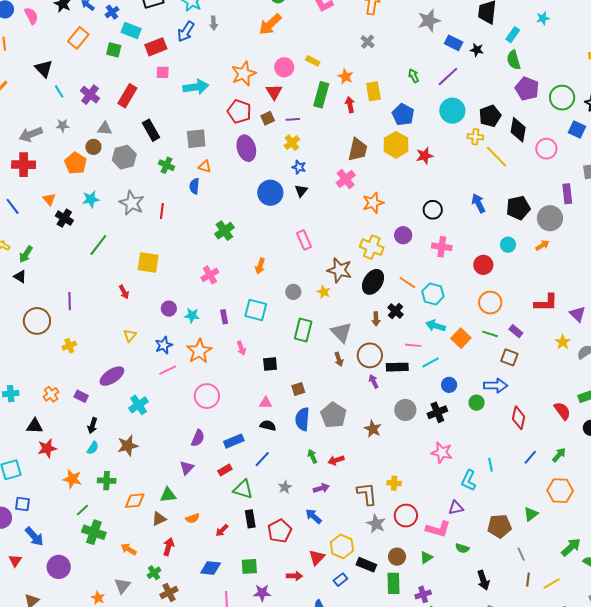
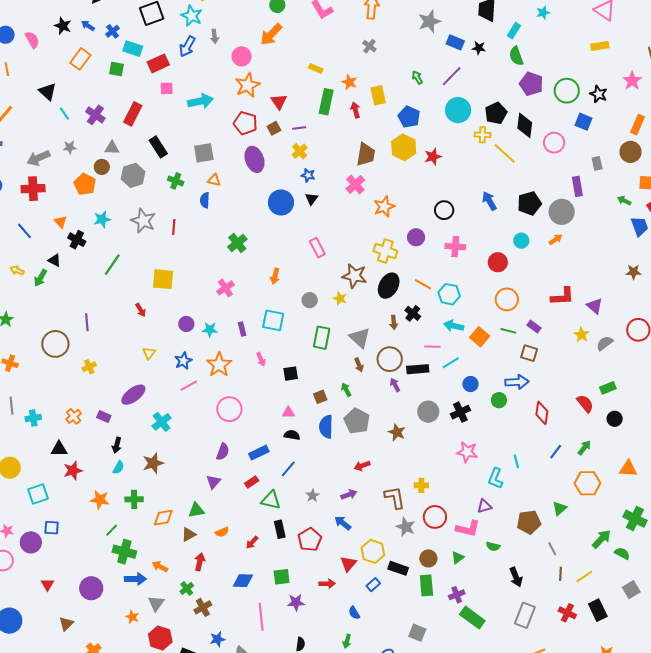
pink circle: (284, 67) -> (242, 56), moved
black triangle: (20, 277) -> (54, 260), moved
green arrow: (312, 456) -> (346, 390), moved
blue arrow: (34, 536) -> (135, 579), moved, turned -45

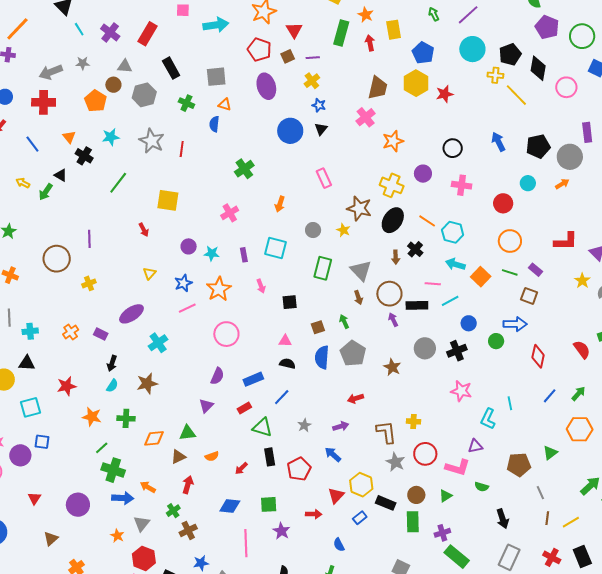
black triangle: (59, 449) -> (27, 363), moved
purple star: (296, 602) -> (281, 531), turned 30

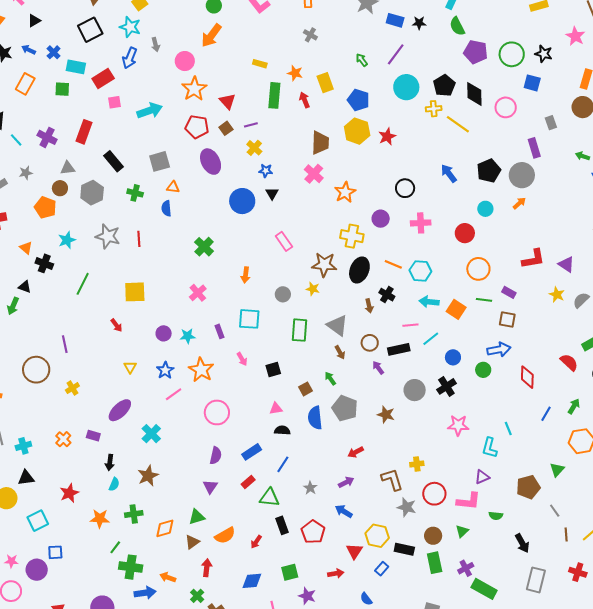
brown circle: (389, 294) -> (370, 343), size x0.7
orange semicircle: (212, 456) -> (225, 535), size x1.5

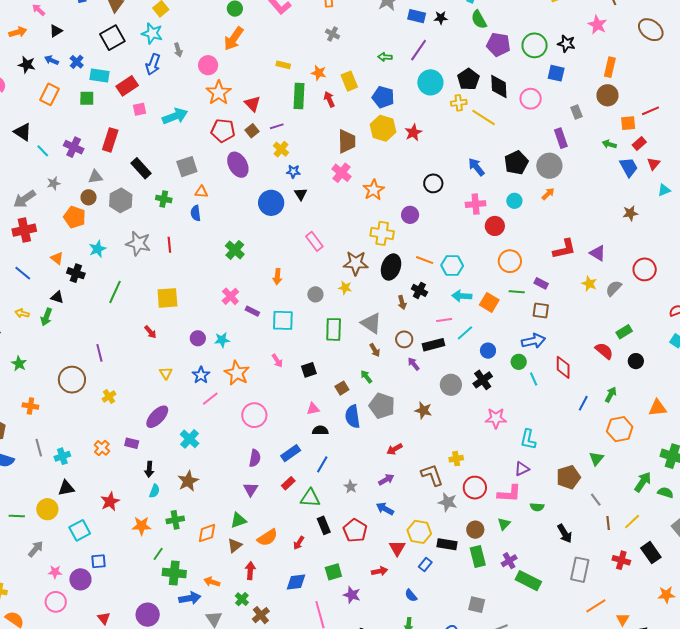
green arrow: (362, 60) -> (385, 57), turned -48
pink cross: (421, 223) -> (476, 204), moved
purple rectangle: (219, 331) -> (252, 311), moved, turned -40
cyan line: (508, 428) -> (534, 379), moved

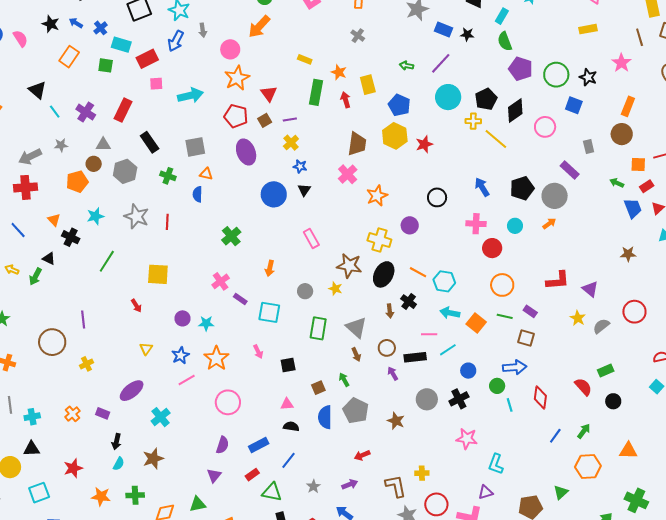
black diamond: (499, 87) -> (515, 110), turned 50
purple rectangle: (561, 138) -> (570, 170), turned -36
orange pentagon: (75, 217) -> (77, 182), turned 30

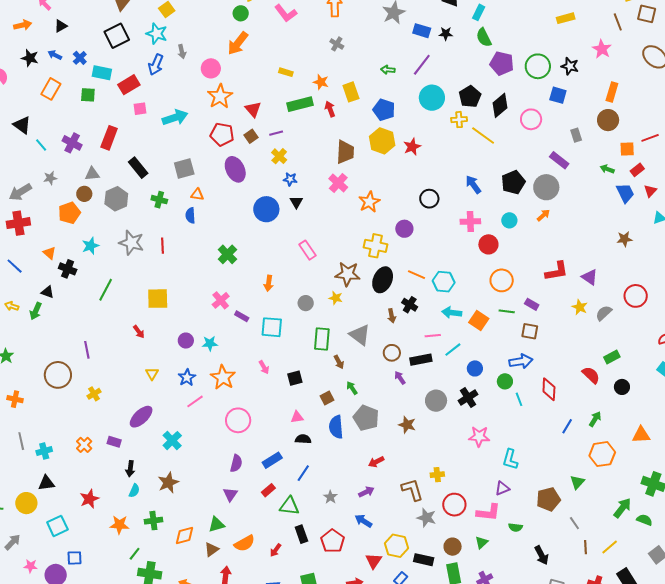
green rectangle: (316, 92) -> (300, 104), turned 70
brown arrow: (356, 354) -> (339, 362), moved

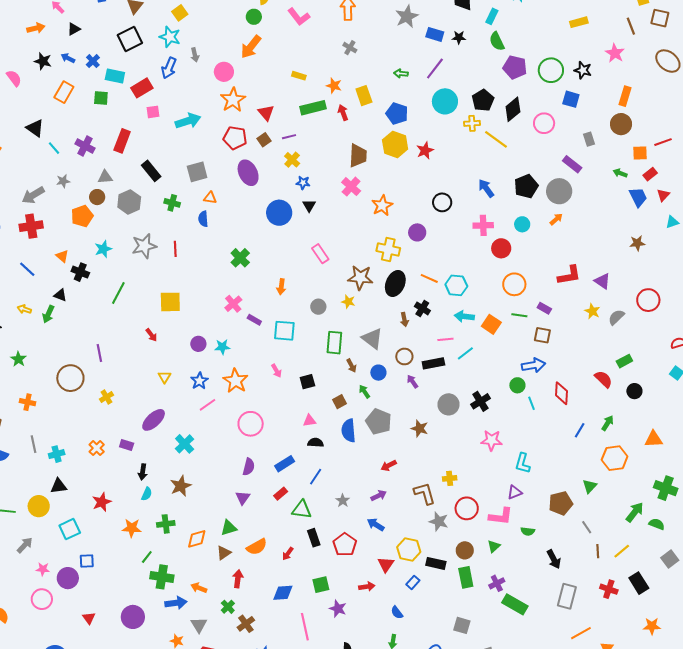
gray star: (131, 243) -> (144, 246), turned -30
blue circle: (475, 368) -> (378, 373), moved

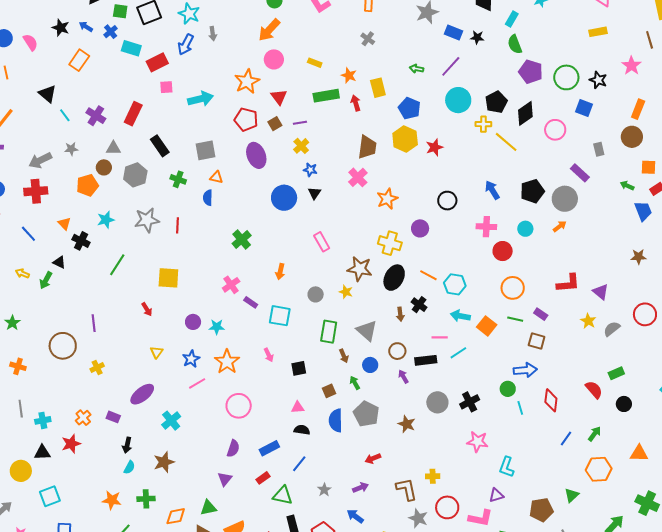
pink circle: (224, 72) -> (274, 59), moved
green square: (101, 98) -> (120, 11), moved
red star: (102, 502) -> (71, 444), moved

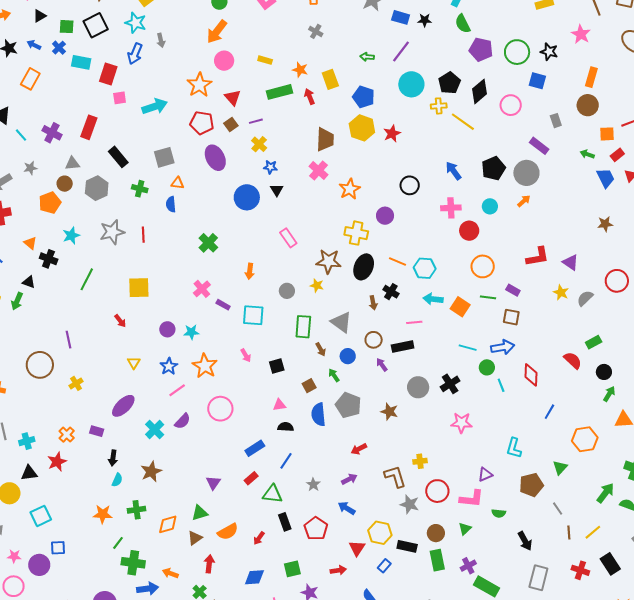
red rectangle: (157, 62) -> (108, 74), turned -40
cyan line: (458, 353) -> (468, 348), moved, turned 54
green arrow: (594, 434) -> (609, 394), moved
purple semicircle: (233, 448) -> (182, 421), moved, turned 30
cyan L-shape: (507, 467) -> (514, 448), moved

